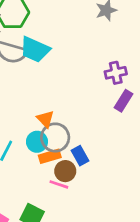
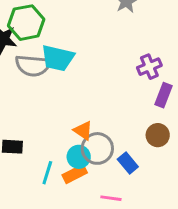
orange rectangle: (50, 156) -> (75, 174), moved
brown circle: (65, 171) -> (158, 135), moved

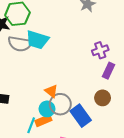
blue rectangle: (128, 163) -> (81, 116), size x1.5
cyan line: (47, 173) -> (31, 125), moved

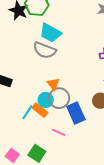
gray semicircle: (20, 44) -> (45, 50), moved
orange rectangle: (43, 121) -> (40, 110), turned 49

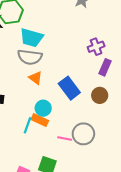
orange triangle: (53, 84) -> (36, 78), moved
gray circle: (59, 98) -> (83, 134), moved
blue rectangle: (76, 113) -> (69, 88), moved

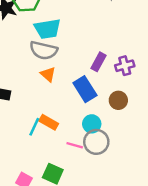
cyan trapezoid: (31, 38) -> (47, 29), turned -30
purple cross: (96, 47) -> (125, 66), moved
purple rectangle: (105, 67) -> (98, 62), moved
cyan circle: (43, 108) -> (92, 124), moved

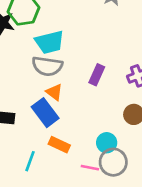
purple rectangle: (98, 62) -> (97, 75), moved
blue rectangle: (85, 89) -> (45, 113), moved
cyan line: (34, 127) -> (30, 161), moved

